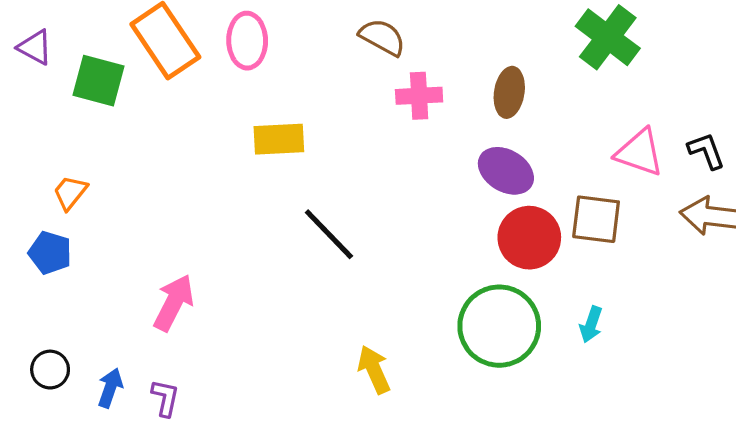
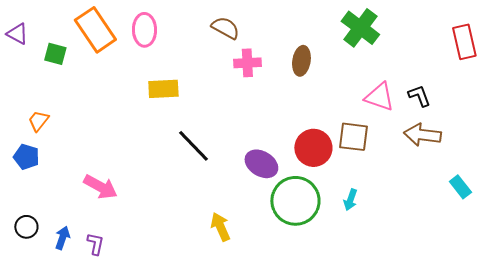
green square: (99, 81) -> (55, 54), size x0.7
purple ellipse: (506, 171) -> (261, 164), moved
pink arrow: (174, 303) -> (100, 187), turned 92

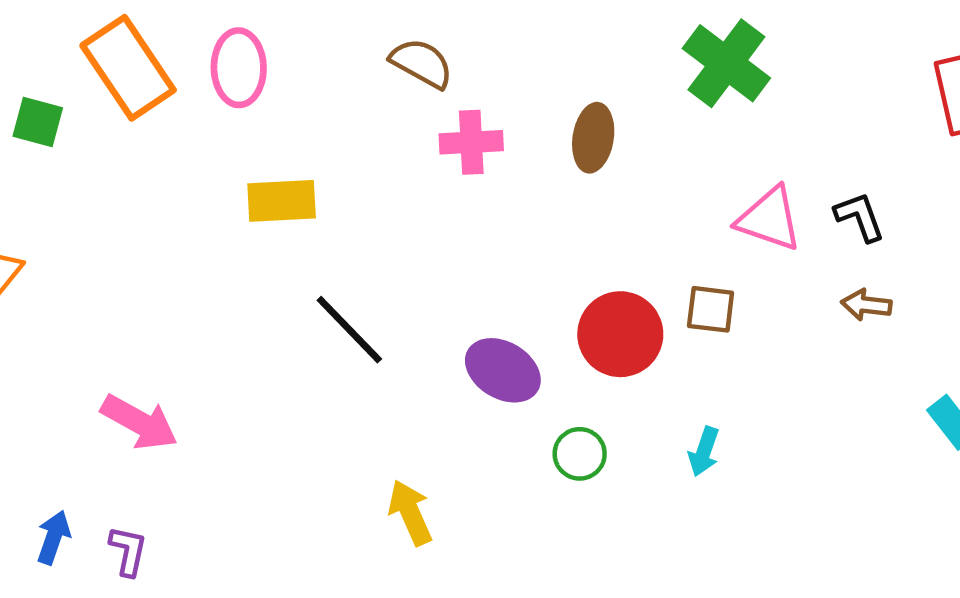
brown arrow: (422, 135) -> (866, 305), size x0.6
brown square: (353, 137) -> (711, 309), size x0.7
green circle: (295, 201) -> (580, 454), size x0.5

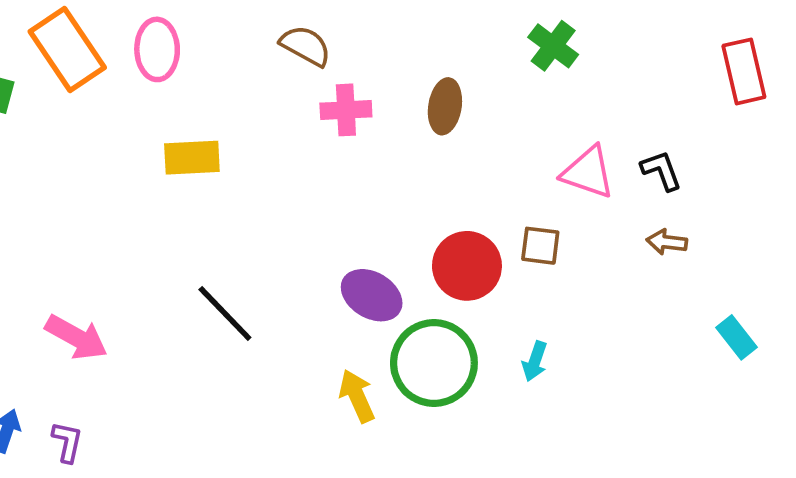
green cross: (726, 63) -> (553, 46), size x0.7
black line: (349, 330) -> (225, 314), moved
green circle: (580, 454) -> (434, 363), size x2.0
yellow arrow: (410, 513) -> (357, 396), moved

